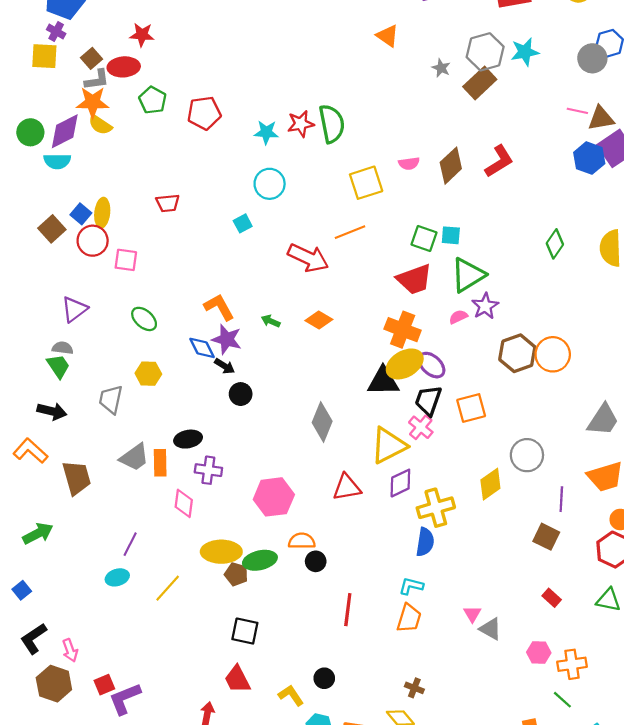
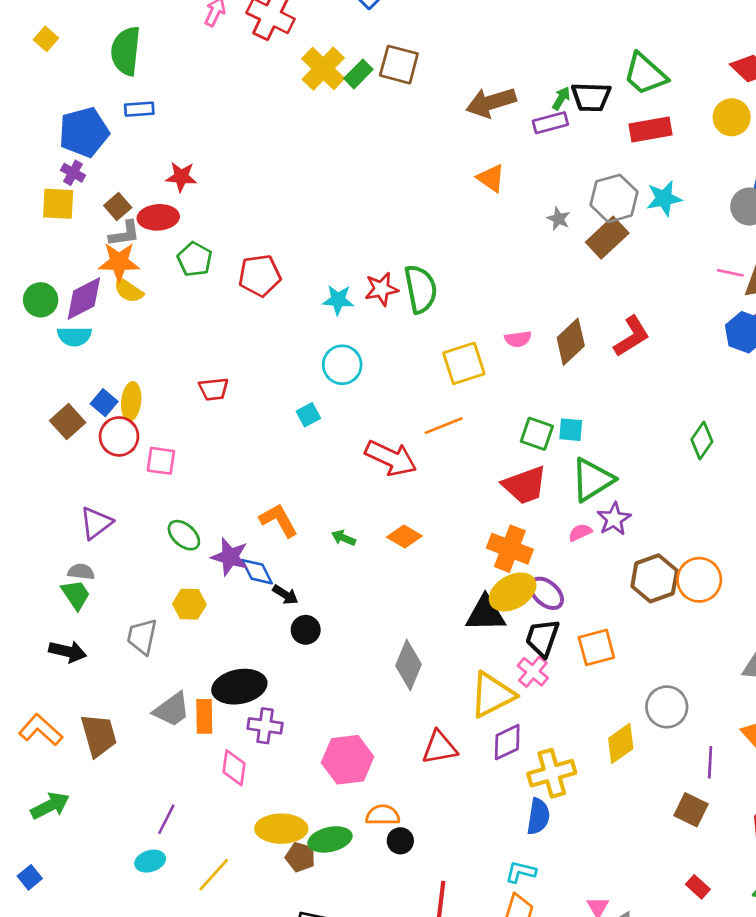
purple star: (227, 339) -> (230, 557), moved
black ellipse: (188, 439) -> (239, 687), size x1.5
orange L-shape: (30, 451) -> (41, 730), moved

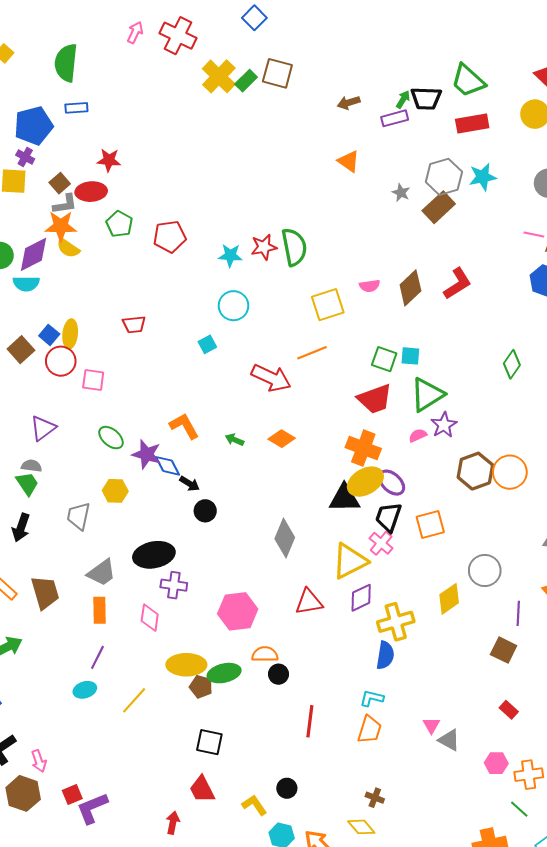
brown arrow: (491, 102) -> (349, 103), size x0.6
black arrow: (68, 651) -> (21, 528), turned 96
orange rectangle: (204, 716) -> (99, 610), moved

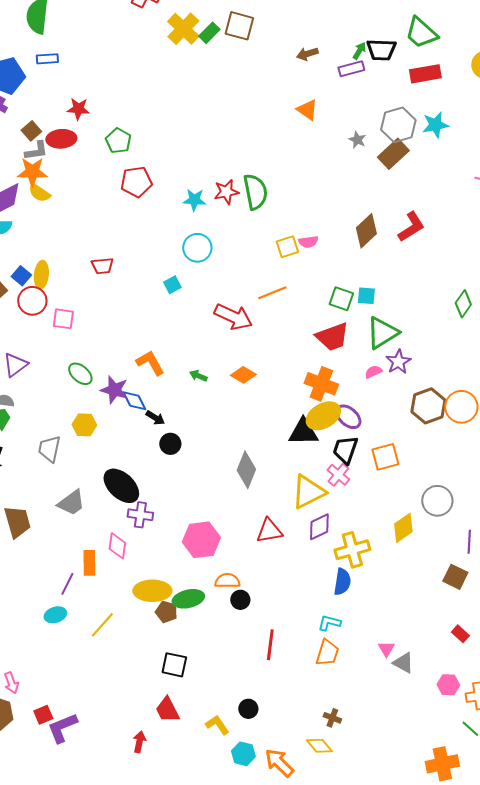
green pentagon: (119, 224) -> (118, 141), moved
pink semicircle: (370, 286) -> (308, 242), moved
yellow square: (328, 305) -> (287, 247), size x0.7
black ellipse: (154, 555) -> (121, 486), turned 54
orange rectangle: (99, 610) -> (89, 563), moved

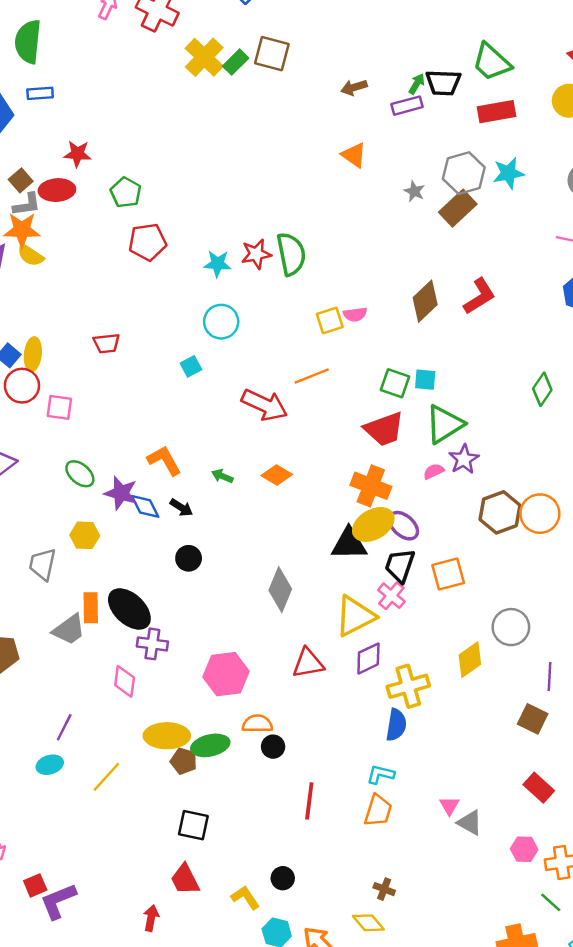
black arrow: (155, 418) -> (181, 508), moved
orange rectangle: (89, 563) -> (91, 608), moved
red rectangle: (460, 634) -> (539, 788), size x1.4

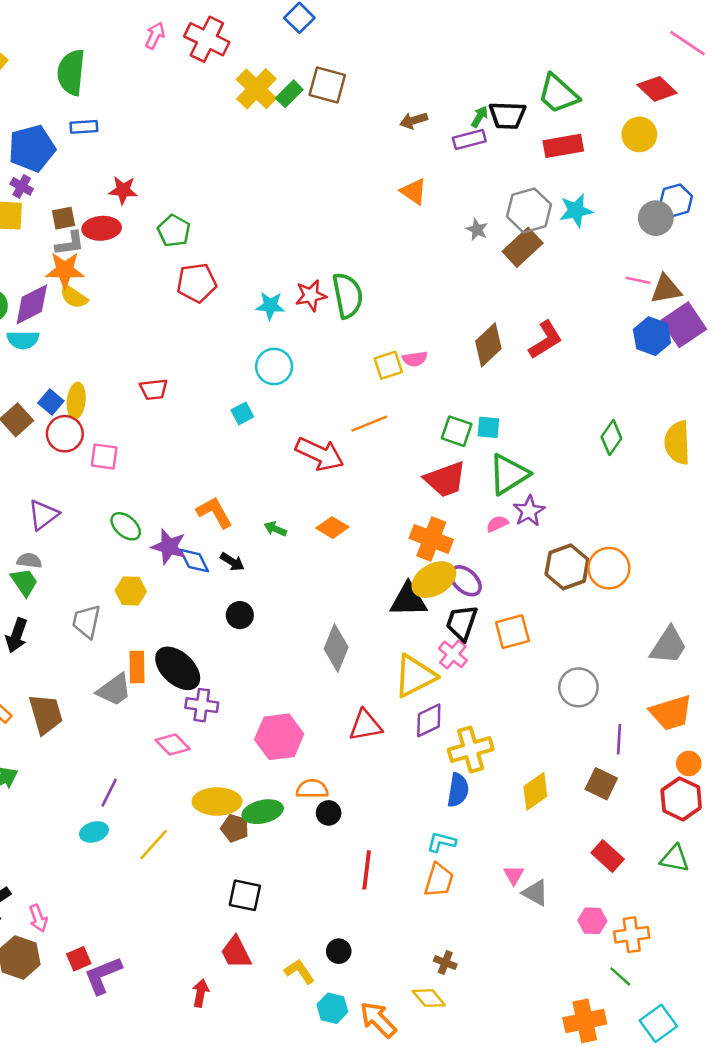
brown square: (21, 180) -> (64, 218), turned 30
yellow diamond: (470, 660) -> (535, 791), moved
pink diamond: (125, 681) -> (173, 744), turned -52

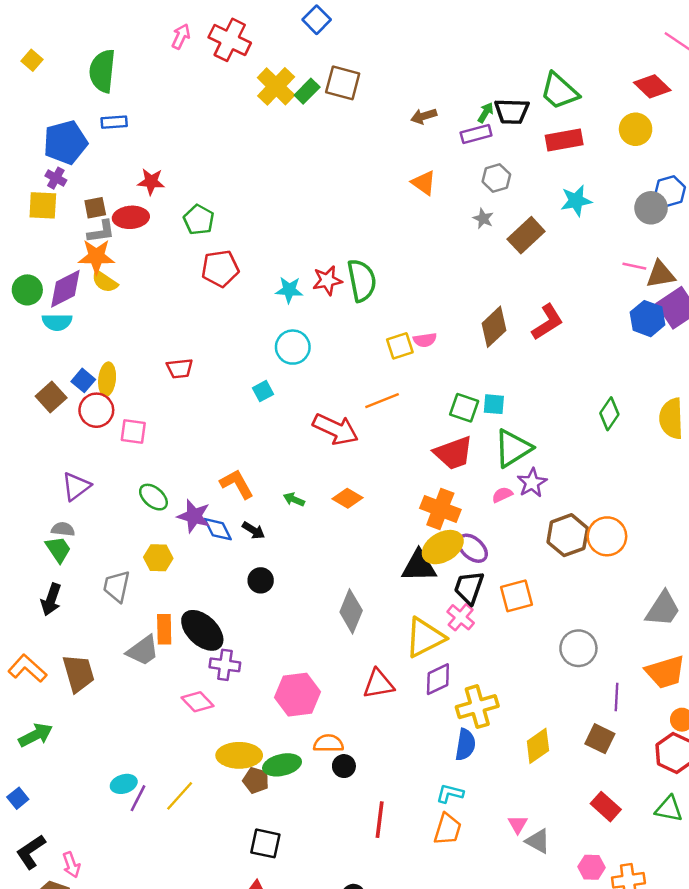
gray hexagon: (529, 211) -> (496, 178), moved, size x0.7
purple line: (109, 793) -> (138, 798), moved

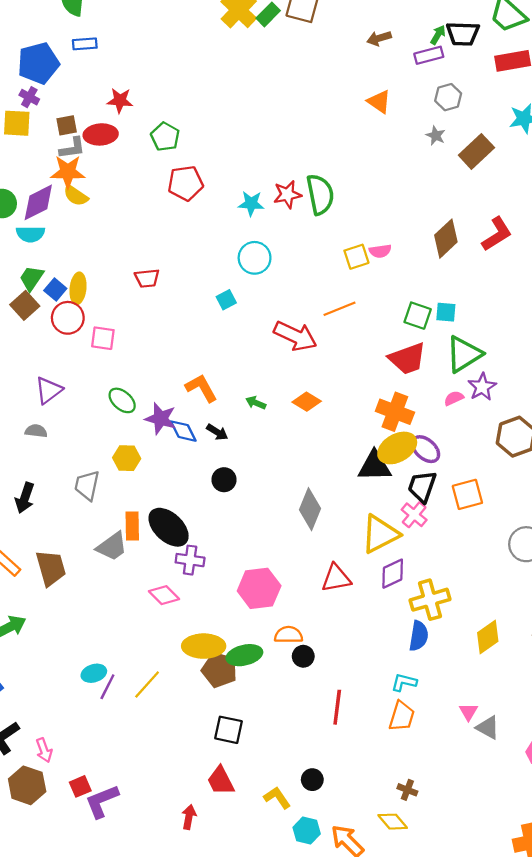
green trapezoid: (58, 549) -> (32, 278), moved, turned -112
brown pentagon: (256, 780) -> (219, 670), size x1.4

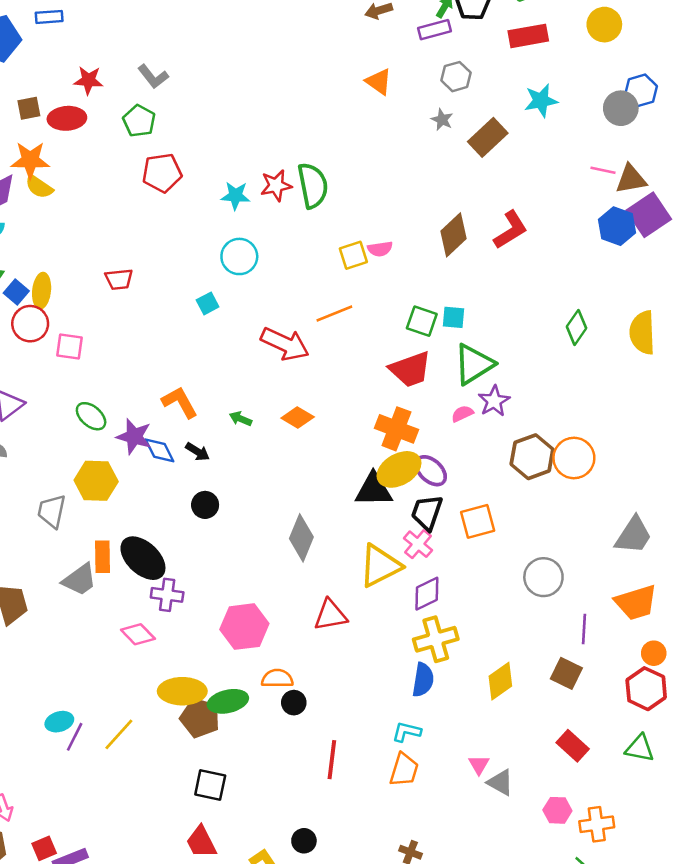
gray L-shape: (72, 148) -> (153, 77), moved, turned 60
yellow hexagon: (127, 458) -> (96, 481), size x1.4
purple diamond: (393, 574) -> (427, 594), moved

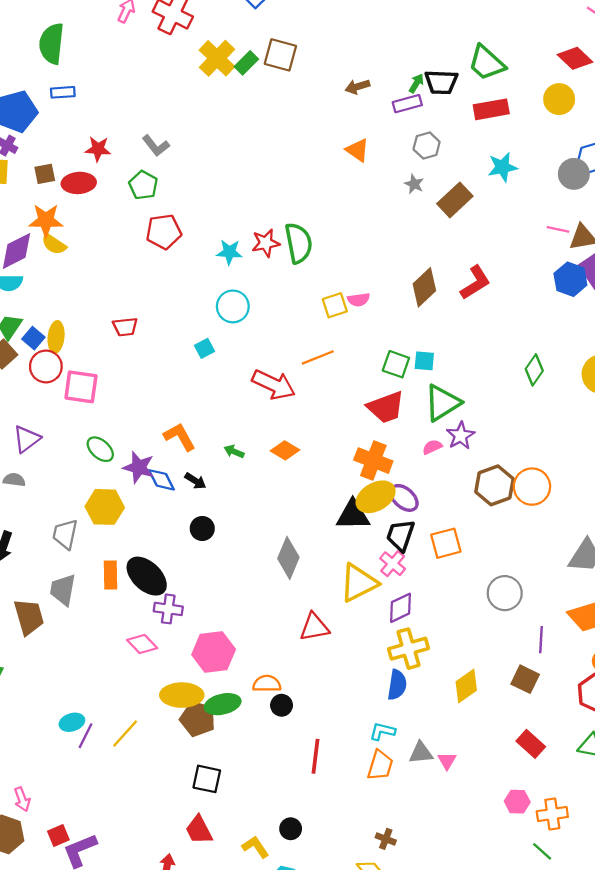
pink square: (69, 346) -> (81, 387), size x1.4
gray trapezoid: (80, 580) -> (63, 590), moved, turned 136
pink hexagon: (244, 627) -> (214, 652), moved
gray triangle: (500, 782) -> (421, 753), moved, turned -35

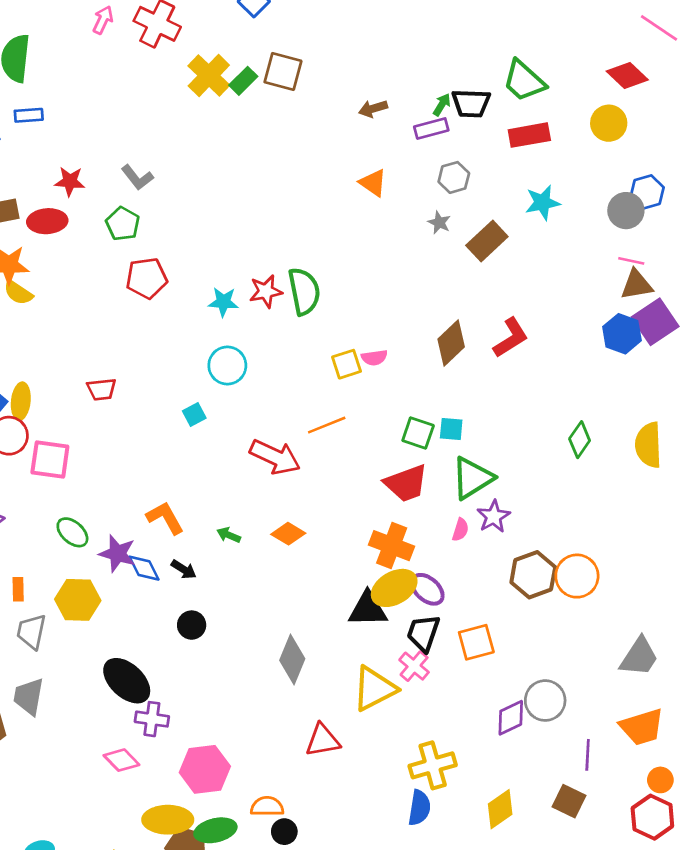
pink line: (558, 229) -> (631, 261), moved
pink semicircle: (432, 447) -> (460, 530), turned 132
orange rectangle: (110, 575) -> (18, 589), moved, size x0.7
purple diamond: (401, 608) -> (511, 718), moved

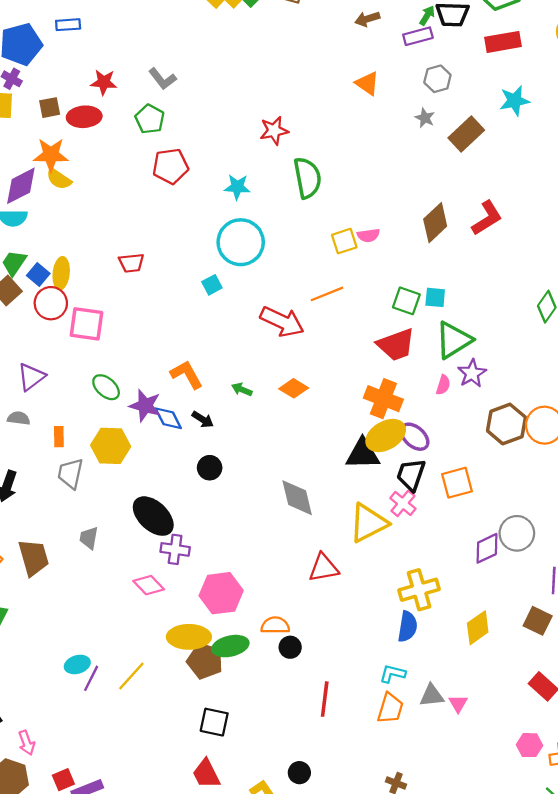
red star: (266, 291) -> (274, 131), moved
cyan circle: (227, 365) -> (241, 242), size x1.4
gray diamond: (292, 659) -> (297, 498), turned -36
gray trapezoid: (29, 697) -> (89, 538), moved, size x0.7

